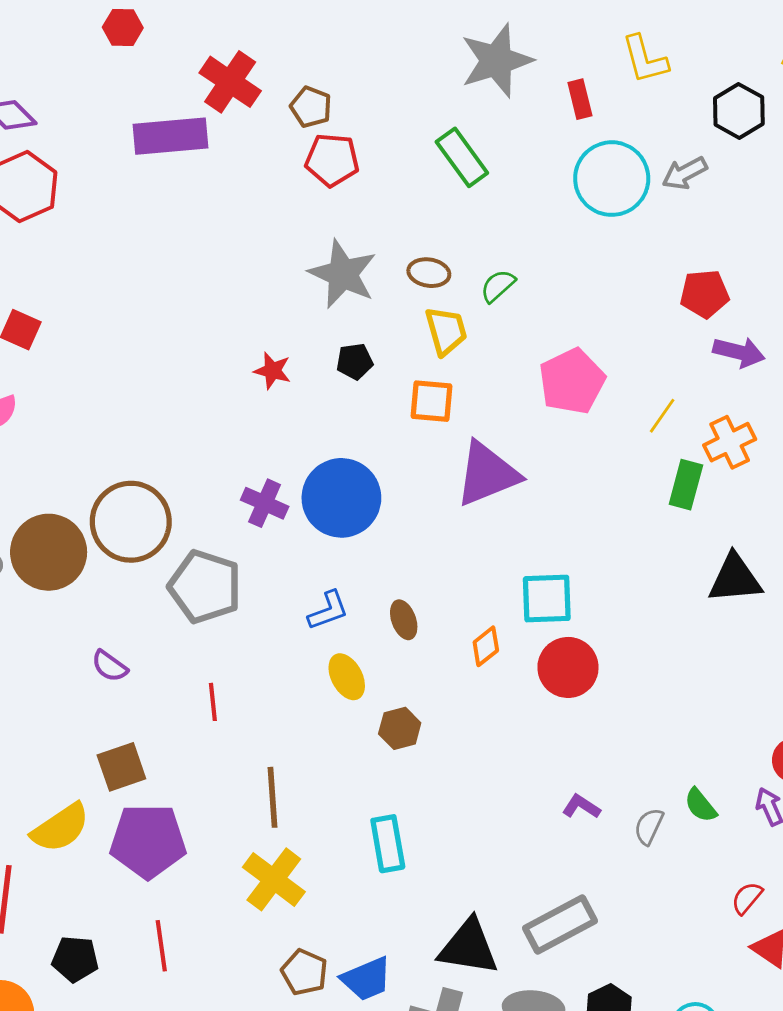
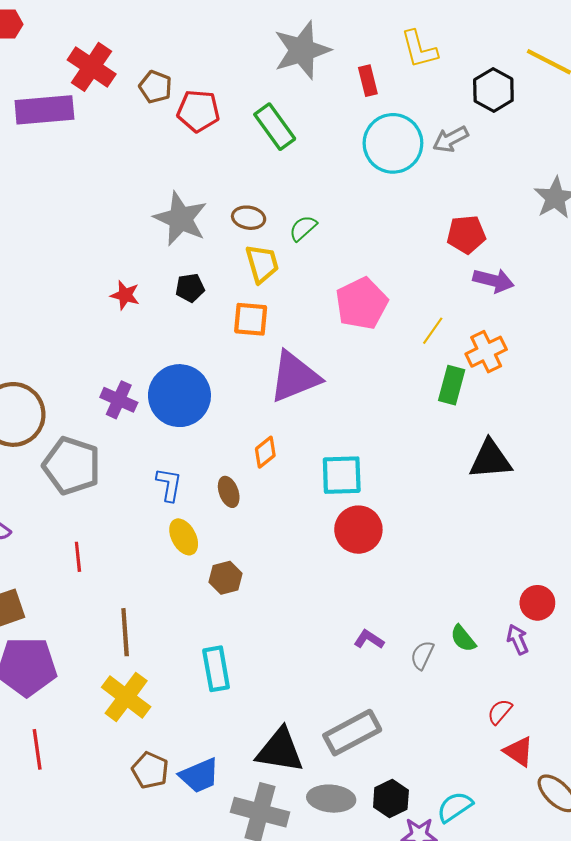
red pentagon: (332, 160) -> (198, 111), moved
blue L-shape: (328, 610) -> (169, 485), turned -60
orange diamond: (486, 646) -> (265, 452), moved

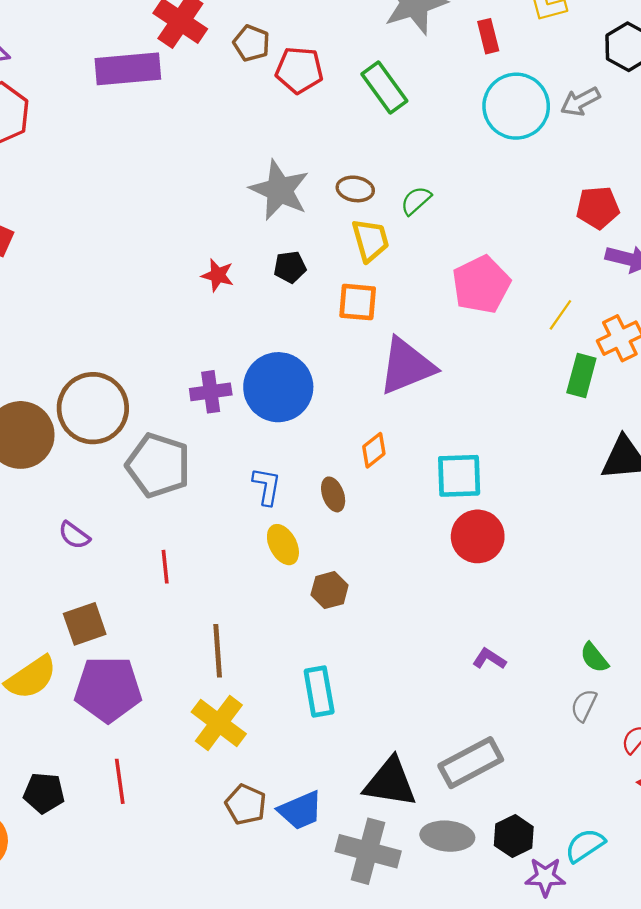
purple cross: (119, 400) -> (211, 392), turned -32
gray semicircle: (422, 655) -> (584, 705), moved

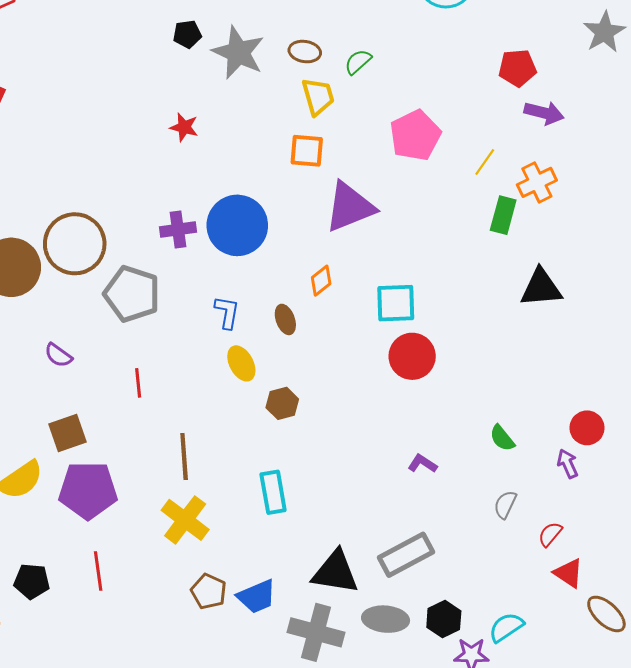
black pentagon: (290, 267) -> (187, 34), moved
green semicircle: (594, 658) -> (502, 438), moved

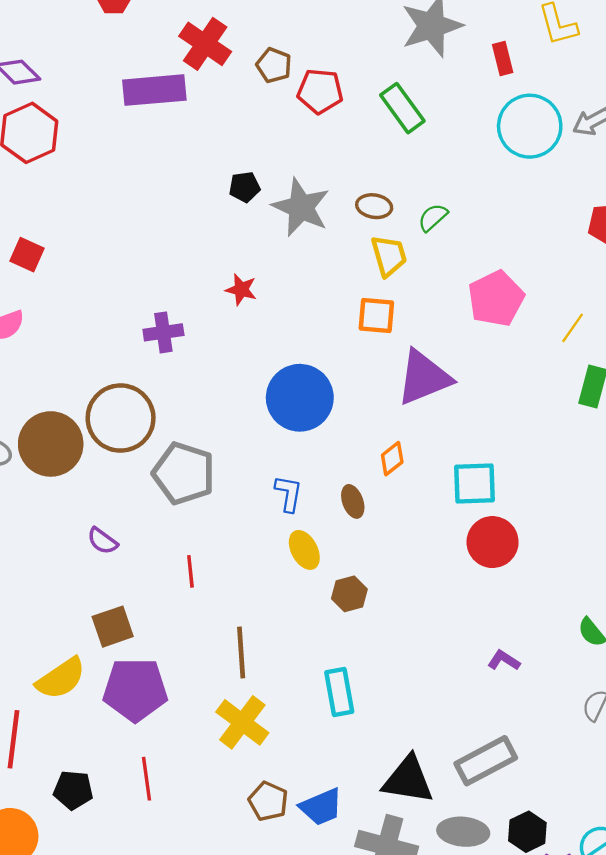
purple cross: (178, 229) -> (163, 332), moved

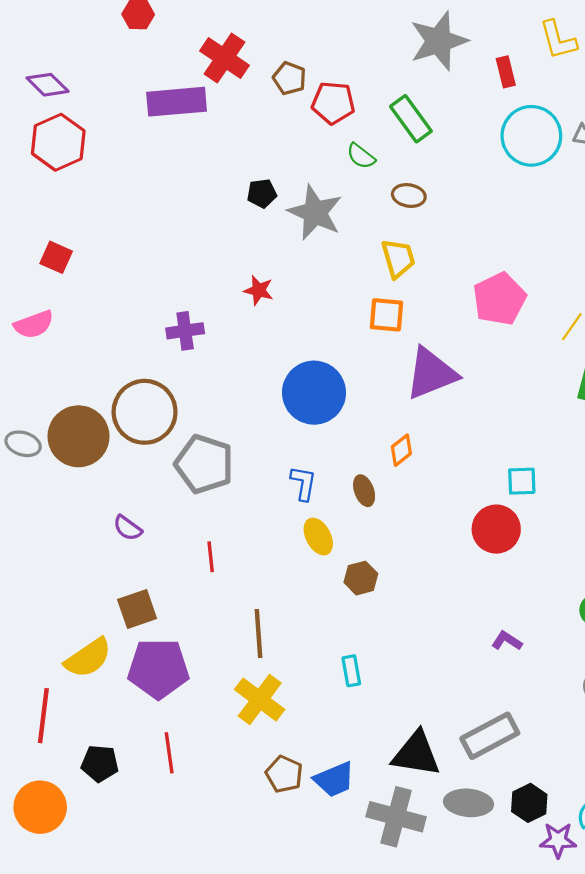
brown ellipse: (374, 206) -> (409, 196), moved
green semicircle: (433, 217) -> (361, 156), moved, turned -100
cyan square: (474, 483) -> (522, 481), moved, size x0.7
cyan rectangle: (339, 692) -> (351, 671), size x0.7

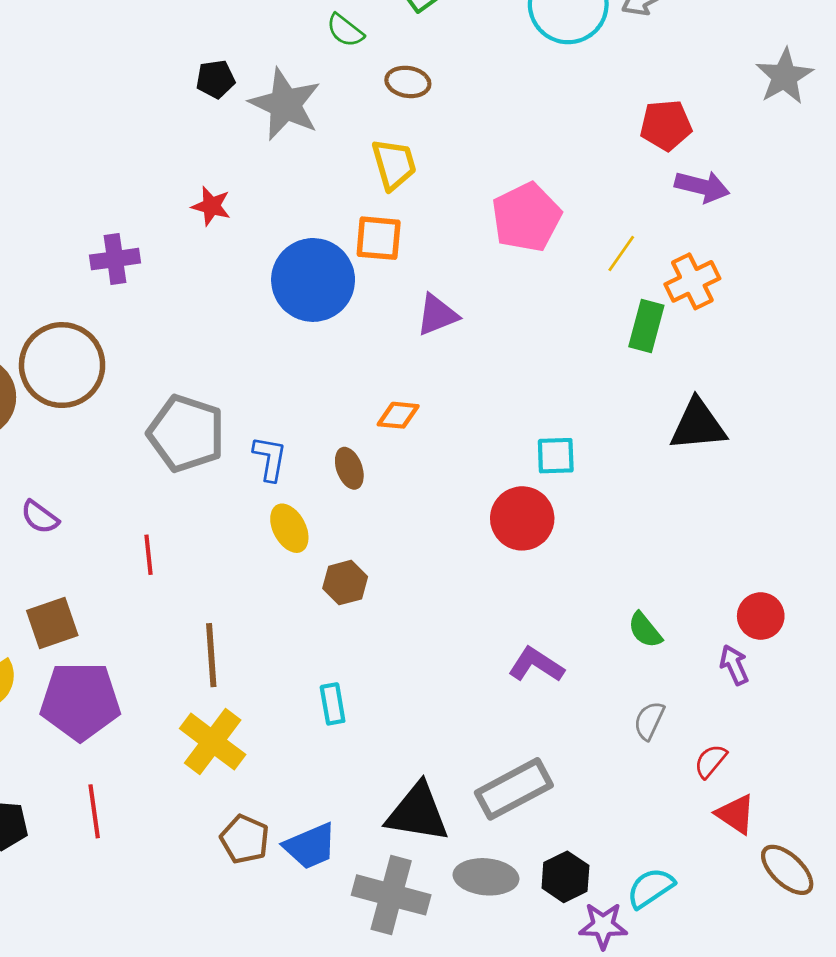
purple triangle: (431, 373) -> (437, 315), size x0.6
blue circle: (314, 393) -> (313, 280), moved
orange diamond: (401, 450) -> (398, 415), turned 44
gray pentagon: (204, 464) -> (186, 433), moved
purple L-shape: (507, 641) -> (536, 665), size x1.4

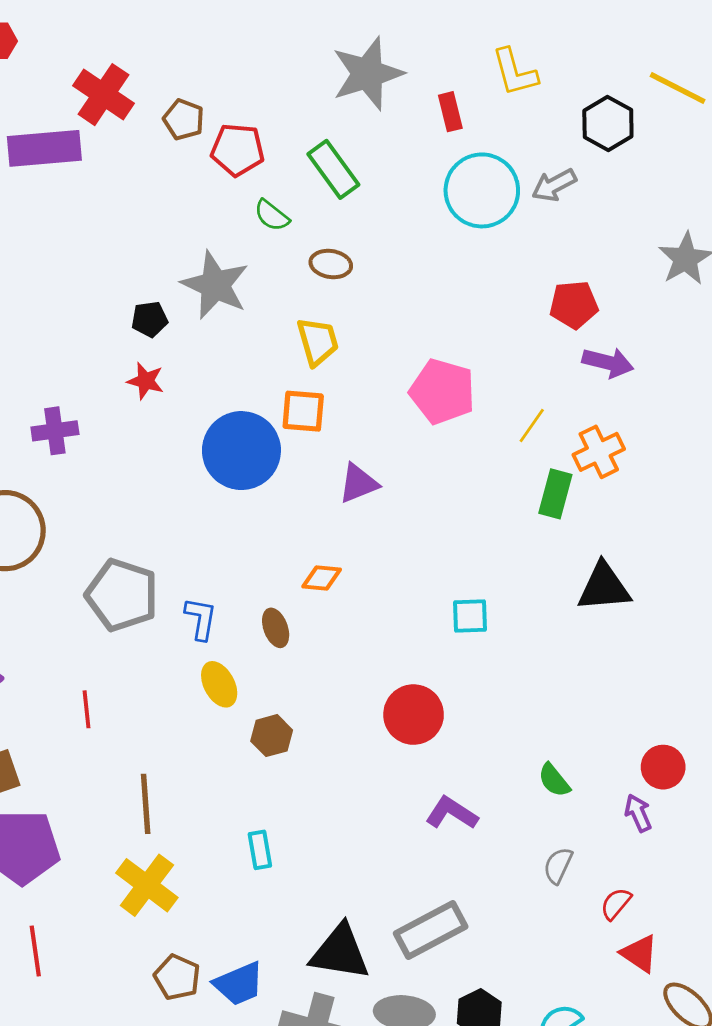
black pentagon: (215, 79) -> (150, 319), moved
pink pentagon: (526, 217) -> (442, 391), turned -30
red circle: (522, 518) -> (414, 715), moved

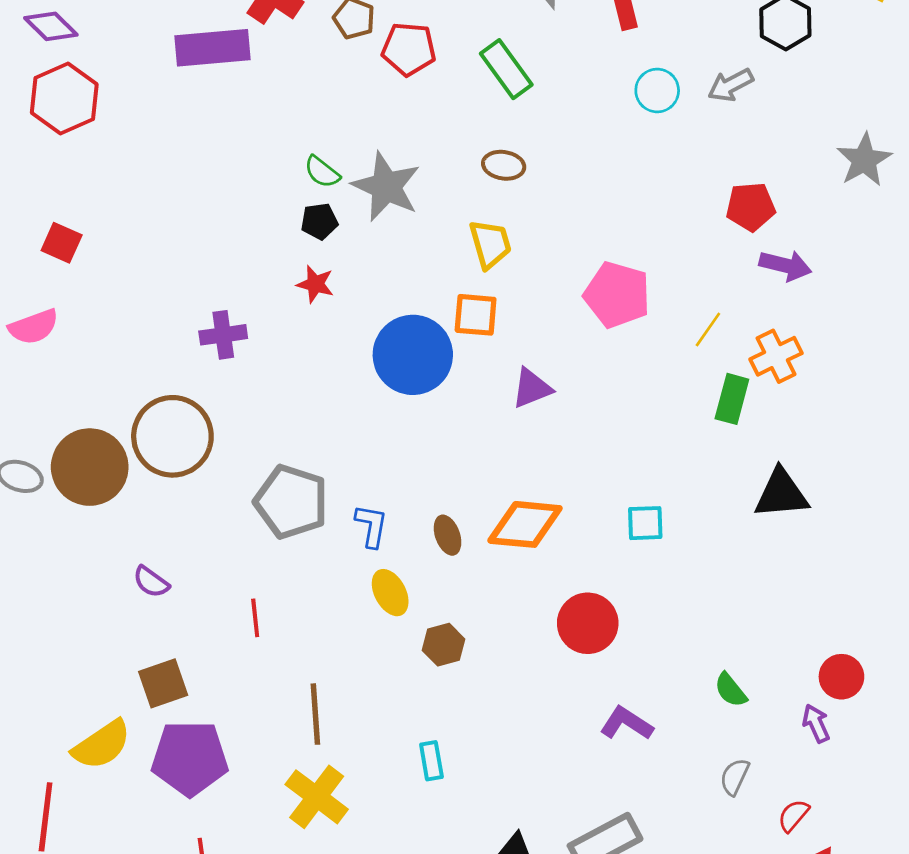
cyan circle: (482, 190) -> (657, 90), size x0.6
green semicircle: (272, 215) -> (322, 172), moved
orange diamond: (322, 578) -> (525, 524), moved, size x1.8

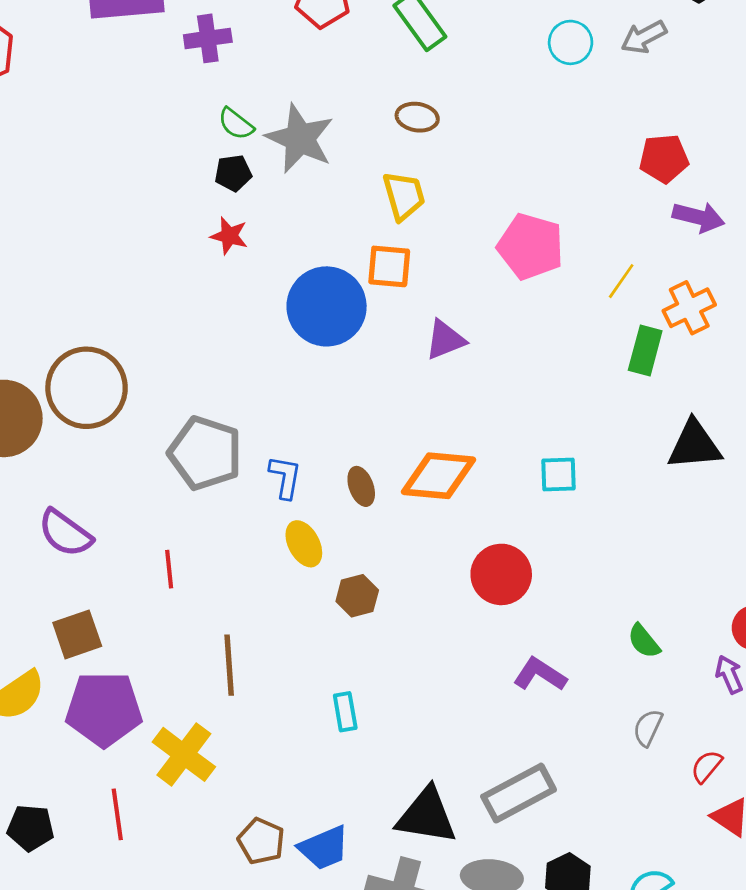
purple cross: (223, 335) -> (208, 38), moved
purple semicircle: (151, 582) -> (65, 533), size x1.5
yellow cross: (317, 797) -> (184, 754), moved

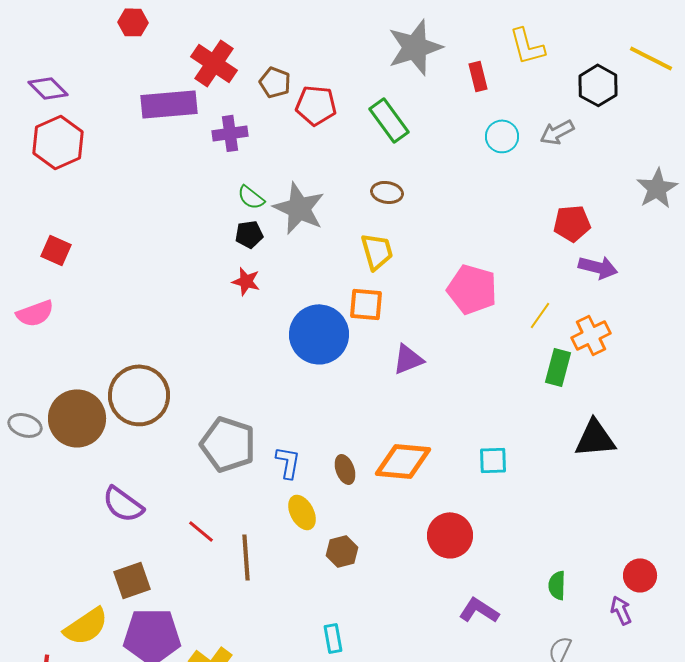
red line: (169, 569) -> (201, 531), turned -44
green semicircle: (644, 641) -> (557, 585), turned 40
brown line: (229, 665) -> (246, 557), moved

